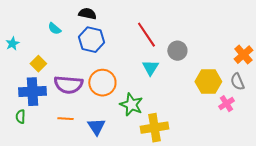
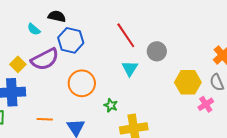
black semicircle: (87, 14) -> (57, 16), moved
purple semicircle: (68, 85) -> (45, 59), moved, turned -32
green star: (131, 105) -> (111, 105), size x0.6

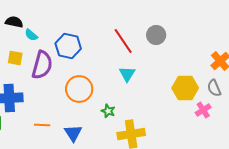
black semicircle: (57, 16) -> (14, 22), moved
gray circle: (157, 51) -> (156, 35), moved
purple semicircle: (45, 59) -> (42, 65), turned -48
yellow square: (18, 64) -> (15, 58), moved, turned -35

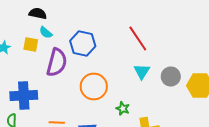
black semicircle: (14, 22) -> (38, 14), moved
gray circle: (156, 35) -> (171, 76), moved
yellow square: (15, 58) -> (31, 44), moved

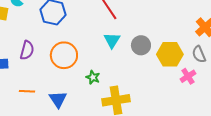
purple semicircle: (57, 62) -> (27, 50), moved, size x0.7

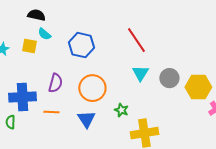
orange line: (27, 91) -> (51, 112), moved
blue triangle: (58, 99) -> (86, 119), moved

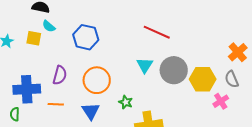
red line: (136, 40) -> (157, 32), moved, turned -32
gray circle: (169, 78) -> (174, 70), size x1.4

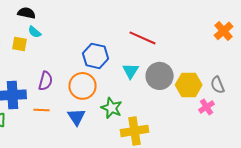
blue hexagon: (86, 37) -> (96, 56), moved
orange cross: (238, 52) -> (224, 31), moved
green star: (126, 102) -> (112, 108), size x1.5

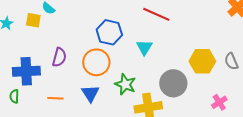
gray circle: (160, 76) -> (173, 83), moved
pink cross: (207, 107) -> (219, 102), moved
orange line: (42, 110) -> (55, 98), moved

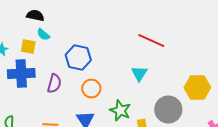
blue hexagon: (109, 32) -> (78, 58), moved
orange circle: (96, 62) -> (91, 88), size x0.7
blue cross: (26, 71) -> (21, 74), moved

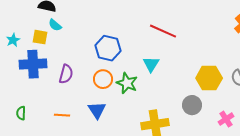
blue hexagon: (78, 58) -> (108, 48), moved
green star: (120, 110) -> (127, 83), moved
gray circle: (168, 110) -> (192, 105), moved, size x0.7

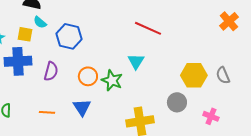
blue hexagon: (108, 48) -> (69, 36), moved
pink cross: (226, 119) -> (211, 116), turned -35

